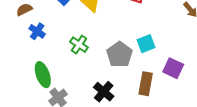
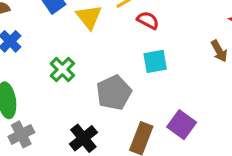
cyan square: (146, 44) -> (155, 61), moved

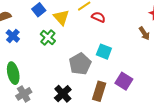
cyan square: (155, 61) -> (104, 52), moved, turned 35
green cross: (62, 69) -> (48, 37), moved

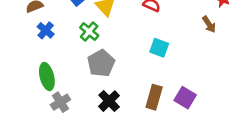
gray pentagon: (80, 64) -> (101, 63), moved
purple square: (124, 81) -> (185, 98), moved

